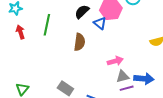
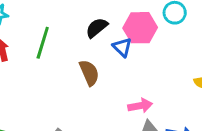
brown semicircle: (80, 42) -> (89, 73), turned -36

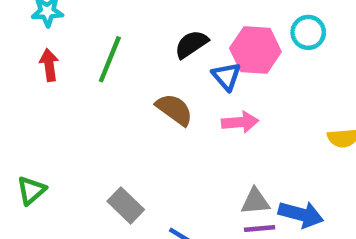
brown semicircle: (89, 73) -> (174, 110), turned -35
pink arrow: (140, 106) -> (240, 122), moved

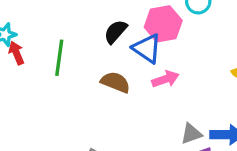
red arrow: (49, 65) -> (16, 53), moved
blue triangle: (226, 76) -> (147, 48), size x1.4

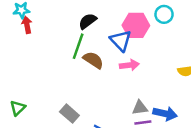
black semicircle: (116, 32) -> (88, 21), moved
green line: (59, 58) -> (78, 46), moved

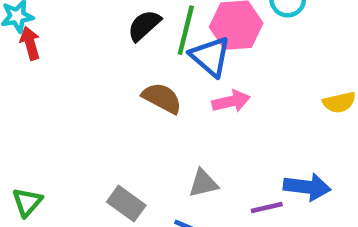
green line: (78, 46) -> (186, 30), moved
gray triangle: (140, 108) -> (203, 183), moved

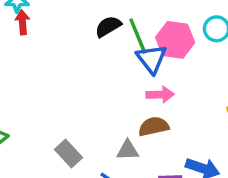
green line: (186, 30) -> (138, 36), turned -48
brown semicircle: (162, 98) -> (154, 126), moved, turned -52

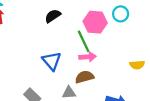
green line: (138, 36) -> (84, 41), moved
blue triangle: (152, 59) -> (52, 61), moved

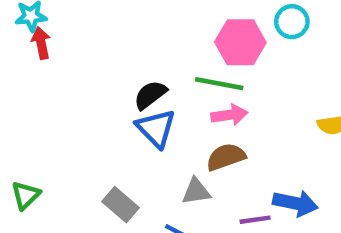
black semicircle: (53, 16) -> (150, 95), moved
green line: (84, 41) -> (219, 84), turned -50

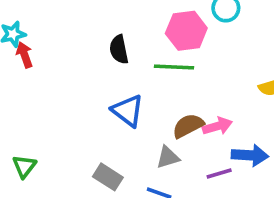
black semicircle: (150, 95) -> (119, 49), moved, turned -56
pink arrow: (229, 115) -> (217, 126), moved
green triangle: (26, 195) -> (24, 166), moved

